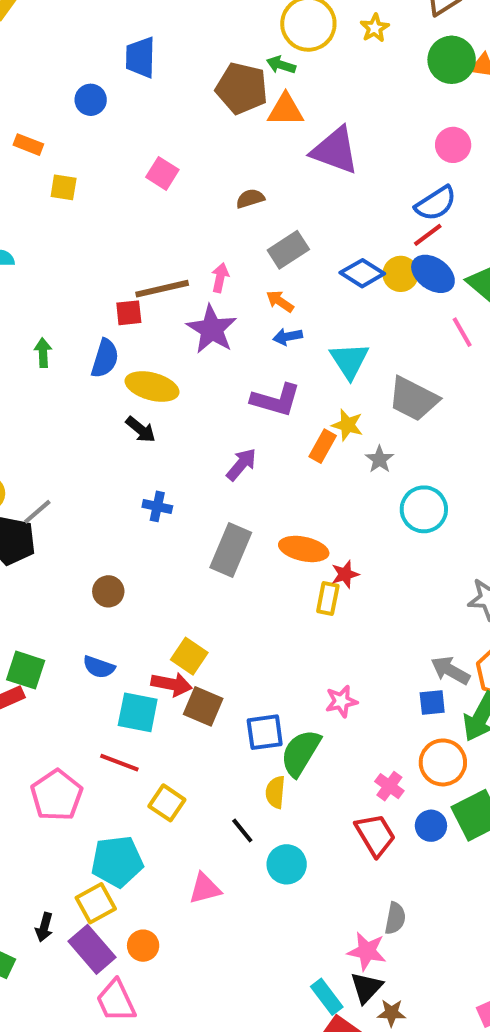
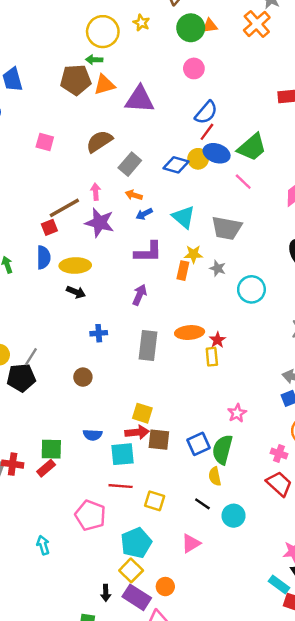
pink circle: (453, 145) -> (194, 68), moved
brown semicircle: (250, 199) -> (99, 141), size x1.6
brown circle: (108, 591) -> (83, 377), moved

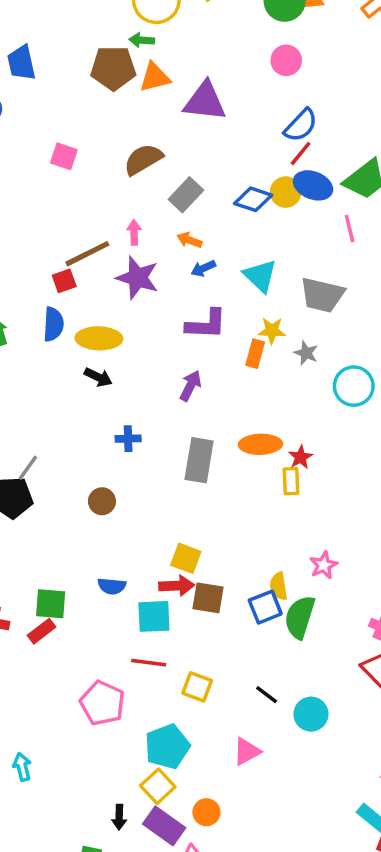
pink line: (243, 182) -> (350, 229), turned 30
yellow semicircle: (215, 476) -> (279, 586), moved
cyan arrow: (43, 545) -> (22, 767), moved

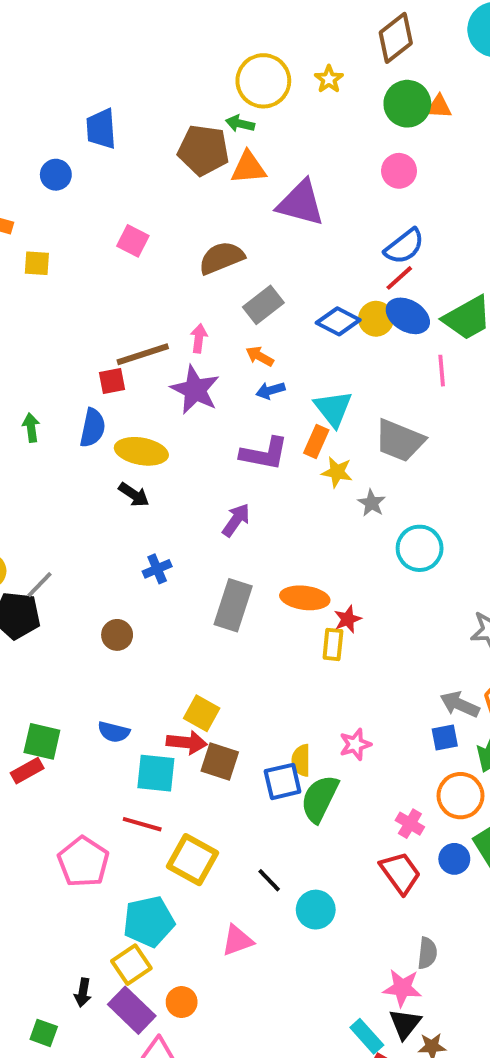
orange rectangle: (255, 354) -> (316, 442), moved
blue cross: (128, 439) -> (157, 569), turned -30
yellow square: (197, 687) -> (193, 860), size x1.4

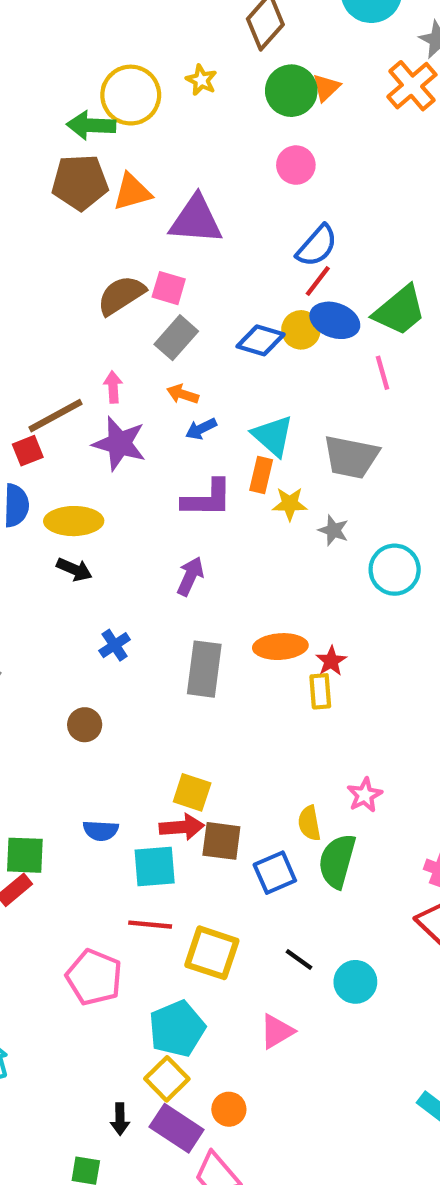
orange triangle: (439, 107) -> (326, 88), turned -36
green arrow: (240, 124) -> (91, 125), moved, size x1.5
pink square: (133, 241) -> (169, 288), moved
blue square: (283, 781) -> (275, 873), moved

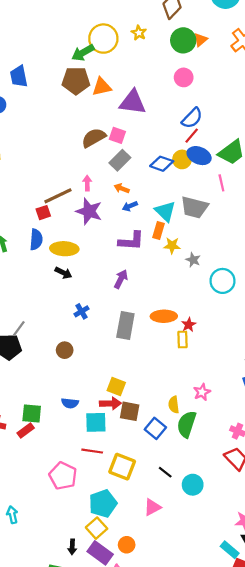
green arrow: (91, 125) -> (83, 53), turned -35
gray trapezoid: (351, 457) -> (194, 207), moved
blue square: (275, 873) -> (155, 428), turned -30

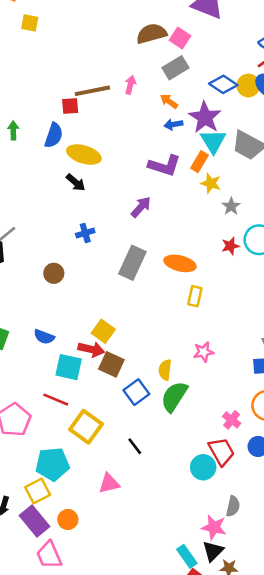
purple star: (89, 211) -> (205, 117), moved
red star: (189, 325) -> (230, 246), moved
pink star: (202, 392) -> (204, 352), moved
cyan circle: (193, 485) -> (203, 467), moved

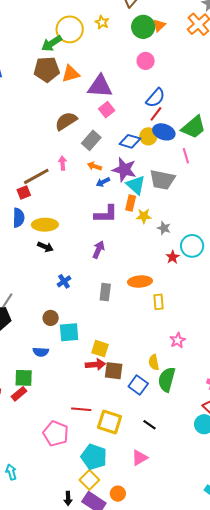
pink square: (180, 38) -> (107, 110), moved, turned 35
gray rectangle: (132, 263) -> (105, 292), size x0.7
blue semicircle: (44, 337) -> (41, 352), moved
cyan square: (69, 367) -> (69, 332), moved
cyan pentagon: (52, 464) -> (94, 457), turned -30

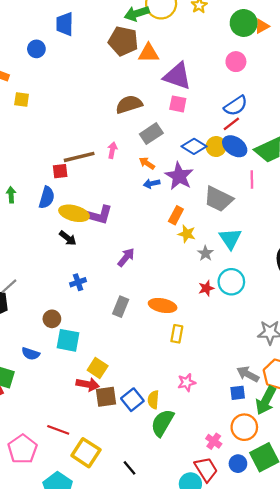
pink square: (107, 110) -> (178, 104), turned 35
cyan triangle: (136, 185) -> (230, 239), moved
purple L-shape: (106, 214) -> (98, 215), moved
brown square: (114, 371) -> (106, 397), turned -30
blue square: (138, 385) -> (132, 400), moved

